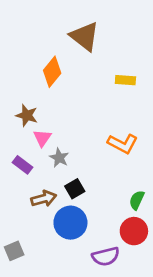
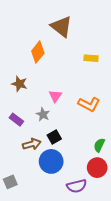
pink triangle: (42, 138) -> (55, 96), moved

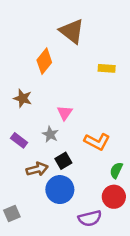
orange L-shape: (89, 104) -> (97, 142), moved

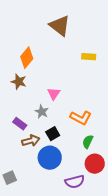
orange diamond: (44, 61) -> (27, 58), moved
purple rectangle: (19, 140) -> (20, 124), moved
green semicircle: (116, 170) -> (88, 142), moved

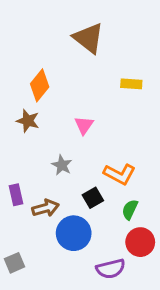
pink triangle: (54, 94) -> (84, 125), moved
purple rectangle: (20, 124) -> (16, 195), moved, turned 40
black square: (53, 134) -> (93, 198), moved

